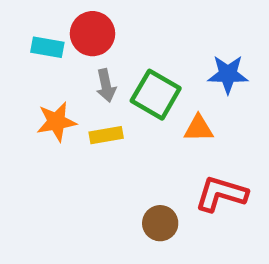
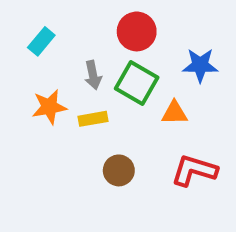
red circle: (93, 34) -> (137, 31), moved
cyan rectangle: (47, 47) -> (41, 41), turned -60
brown circle: (160, 223) -> (119, 170), moved

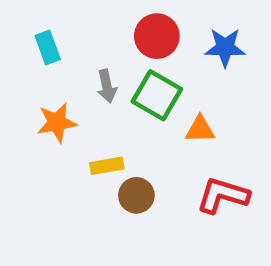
cyan rectangle: (41, 41) -> (48, 47), turned -60
blue star: (200, 65) -> (225, 47), moved
yellow rectangle: (93, 119) -> (107, 166), moved

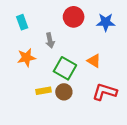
green square: (157, 95) -> (65, 68), moved
orange triangle: (200, 129) -> (94, 61), turned 32
yellow rectangle: (107, 166) -> (44, 91), moved

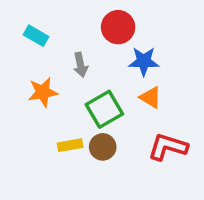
cyan rectangle: (22, 22) -> (36, 36), turned -40
blue star: (106, 22) -> (144, 61), moved
green square: (65, 68) -> (104, 109), turned 30

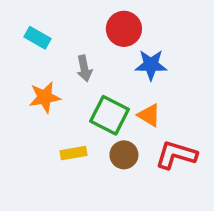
orange triangle: (151, 97) -> (149, 115), moved
green square: (104, 109) -> (110, 115), turned -33
brown circle: (103, 147) -> (124, 155), moved

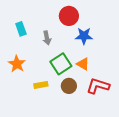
cyan rectangle: (37, 38) -> (21, 29), moved, turned 40
orange star: (45, 97) -> (17, 64), moved, turned -30
green square: (110, 115) -> (61, 64), turned 30

